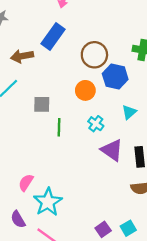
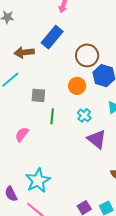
pink semicircle: (26, 183) -> (22, 134), moved

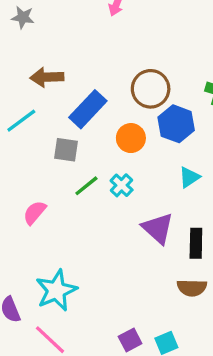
blue rectangle: (52, 37) -> (88, 109), moved
cyan cross: (84, 115) -> (122, 185), moved
green line: (52, 116) -> (86, 186), turned 42

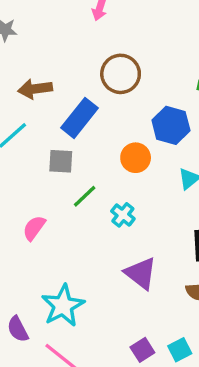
brown circle: (151, 89) -> (121, 74), moved
orange circle: (131, 138) -> (136, 158), moved
cyan cross: (122, 185) -> (123, 215), moved
purple triangle: (158, 228) -> (141, 273), moved

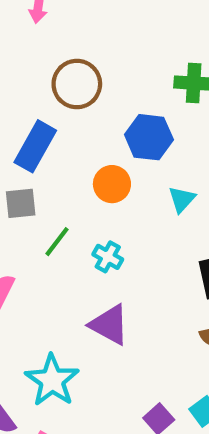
purple triangle: (141, 273) -> (109, 325), moved

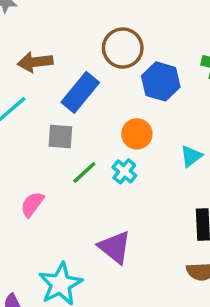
blue hexagon: (149, 137) -> (161, 81), moved
cyan cross: (108, 257) -> (124, 171), moved

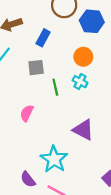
blue rectangle: (80, 92) -> (43, 38), size x0.7
green line: (84, 173) -> (55, 87), turned -49

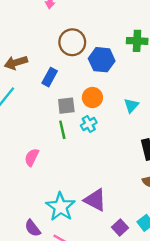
gray square: (36, 68) -> (66, 106), moved
cyan cross: (80, 82) -> (89, 124), turned 32
purple triangle: (83, 130) -> (95, 200), moved

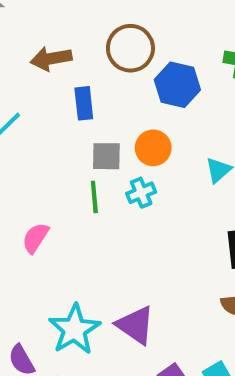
brown arrow: (16, 63) -> (51, 59), moved
blue rectangle: (50, 77) -> (84, 103), turned -42

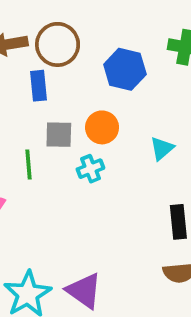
brown circle: (130, 48) -> (58, 44), moved
green line: (94, 197) -> (29, 164), moved

